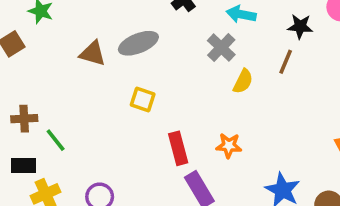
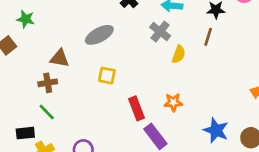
brown triangle: (93, 54) -> (60, 58), moved
brown cross: (24, 119) -> (48, 83), moved

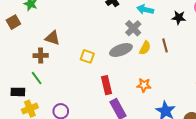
gray ellipse: (99, 35) -> (121, 50), moved
brown line: (208, 37) -> (165, 45), moved, turned -40
orange star: (173, 102) -> (144, 85), moved

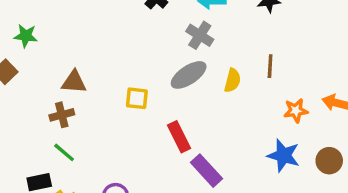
brown line: (165, 45) -> (270, 66), moved, turned 32
yellow semicircle: (145, 48) -> (233, 80), moved
orange star: (144, 85) -> (296, 111), moved

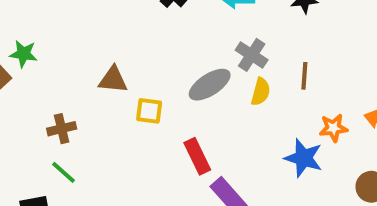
gray cross: (200, 35) -> (252, 55), moved
green star: (26, 36) -> (23, 54), moved
brown triangle: (74, 82) -> (113, 80), moved
blue star: (284, 155) -> (304, 158), moved

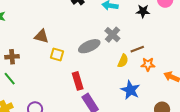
brown line: (304, 76) -> (137, 49), turned 56
yellow semicircle: (261, 92) -> (123, 61), moved
orange star: (333, 128) -> (148, 64), moved

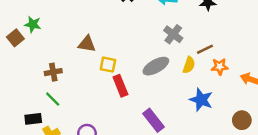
gray ellipse: (89, 46) -> (156, 66), moved
red rectangle: (78, 81) -> (120, 86), moved

